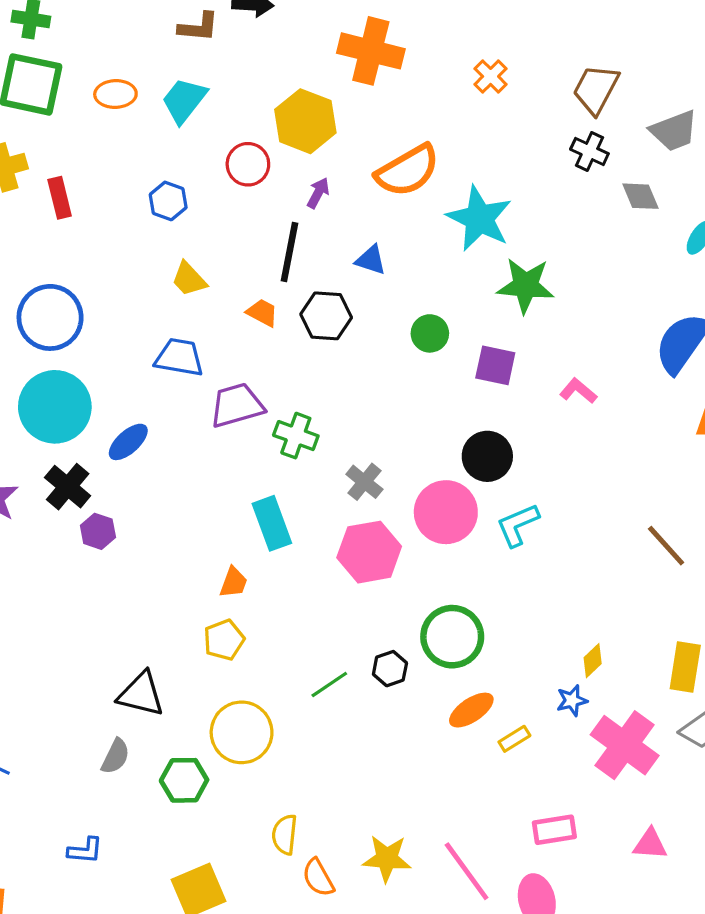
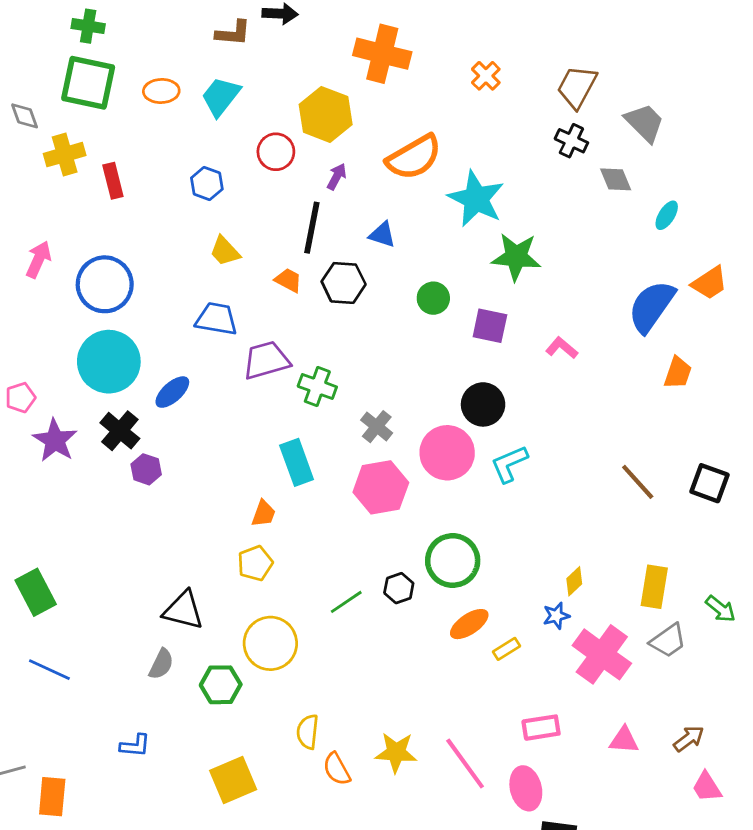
gray trapezoid: (674, 131) -> (645, 123), turned -114

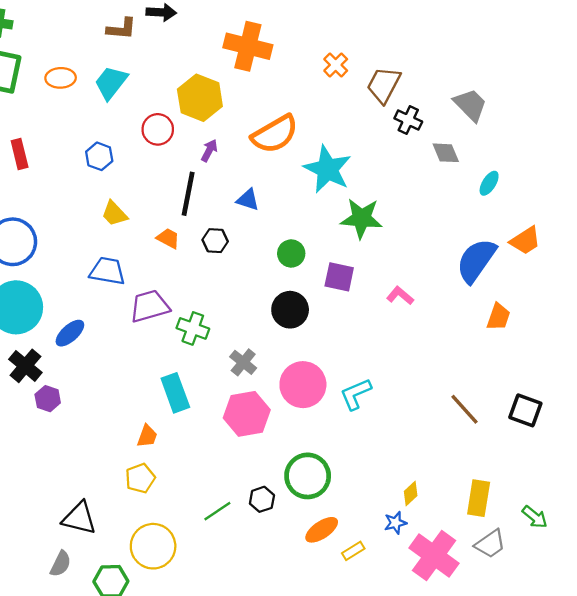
brown trapezoid: (577, 87) -> (384, 85), moved
black hexagon: (344, 283) -> (215, 241), size x0.7
black circle: (483, 404) -> (290, 310), moved

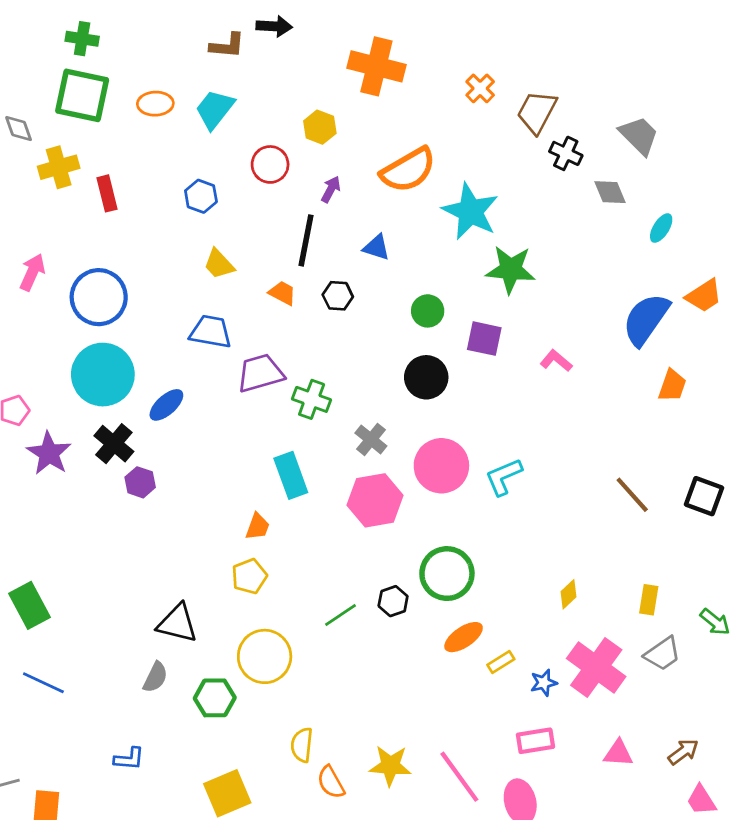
yellow hexagon: (200, 98) -> (320, 127), size x0.6
yellow rectangle: (479, 498) -> (649, 600), size x0.7
blue star: (395, 523) -> (544, 683), moved

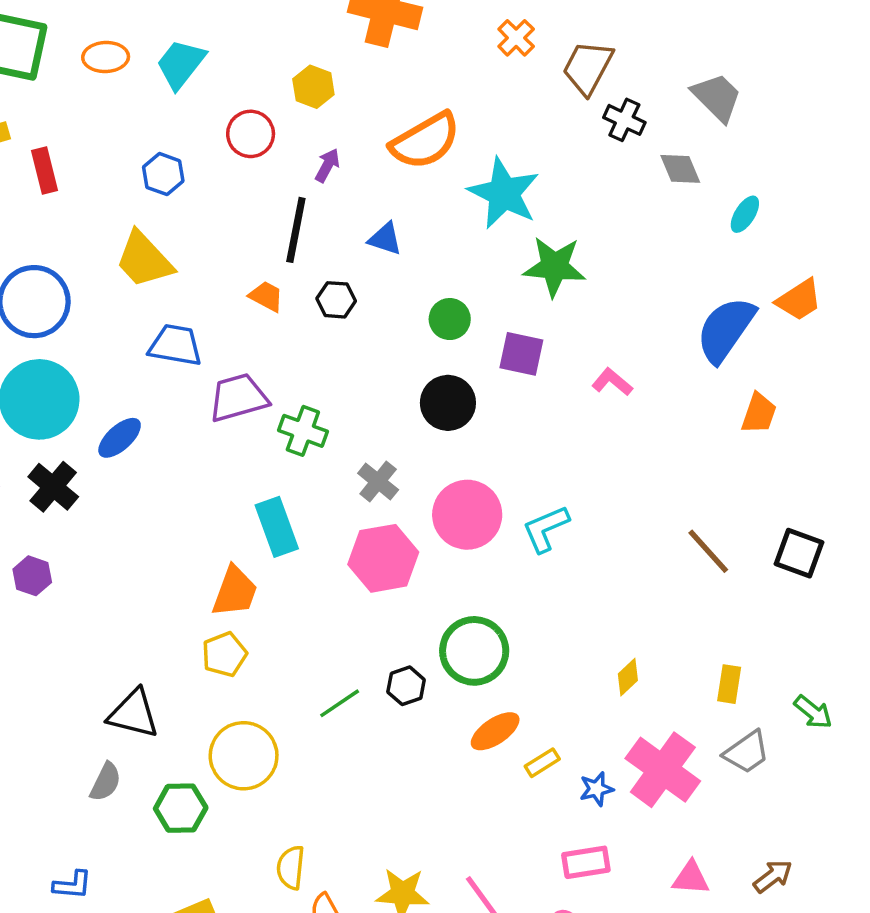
yellow trapezoid: (219, 264) -> (144, 260), moved, size x1.5
purple hexagon: (140, 482) -> (32, 576), moved
orange trapezoid: (258, 527) -> (235, 592), size x1.5

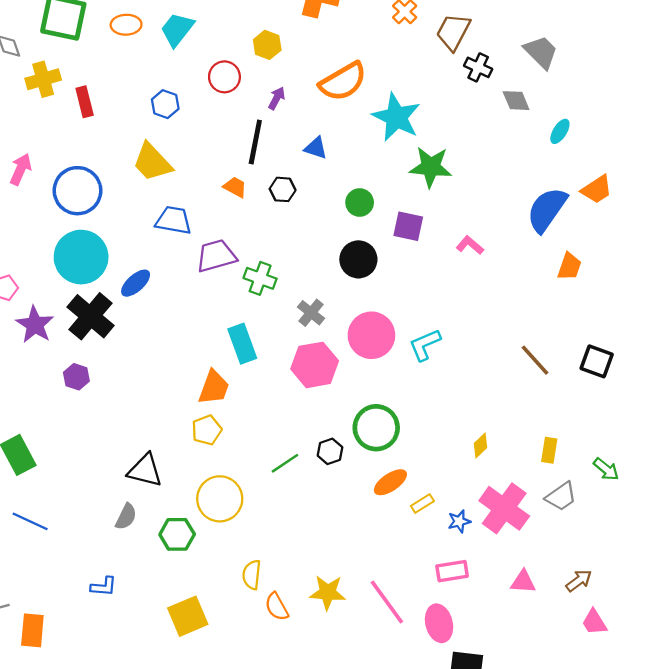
black cross: (53, 487) -> (91, 316), size x1.4

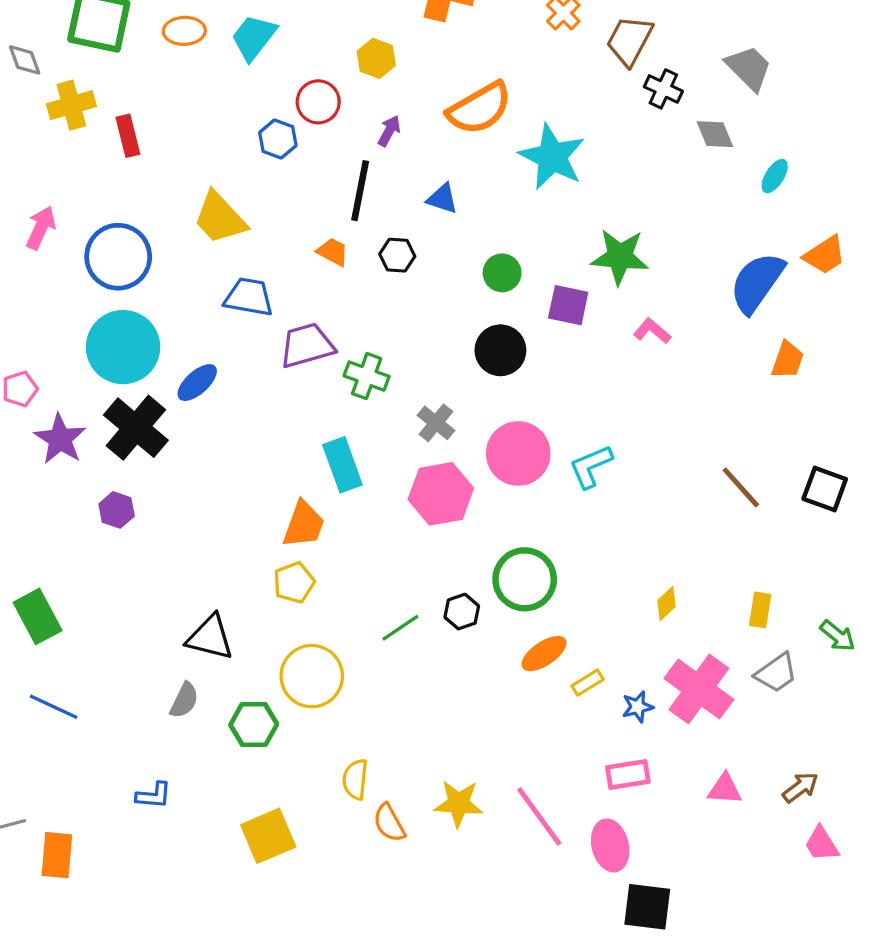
blue hexagon: (165, 104) -> (278, 139), moved
green star: (431, 167) -> (620, 257), moved

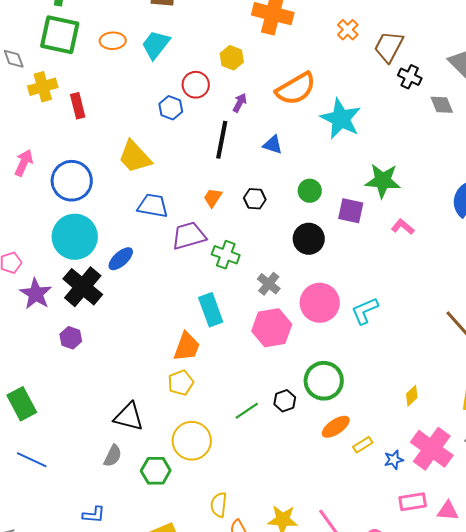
orange trapezoid: (333, 252) -> (213, 198), moved, turned -85
black hexagon: (397, 255) -> (255, 199), moved
pink rectangle: (628, 774) -> (413, 502), moved

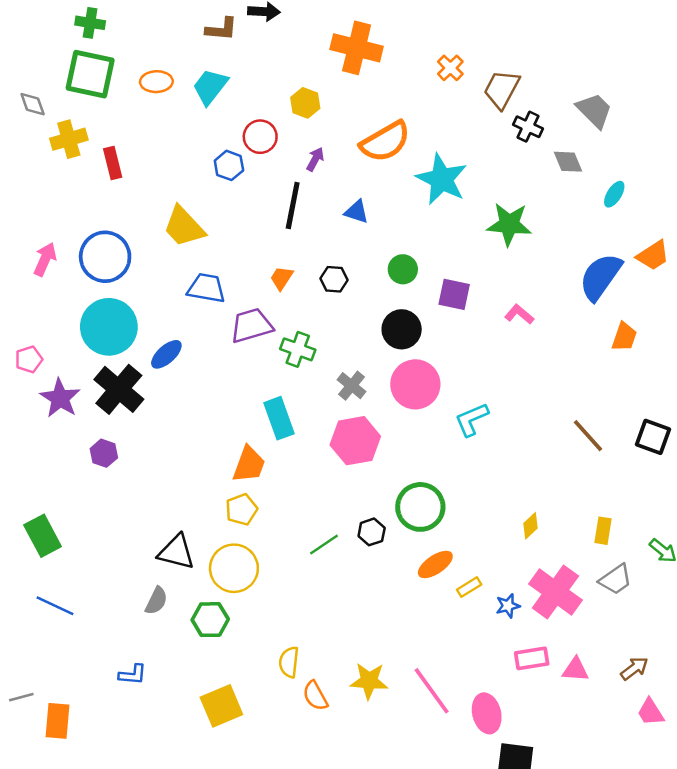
pink arrow: (24, 163) -> (45, 259), moved
green star: (383, 181) -> (509, 224), moved
pink circle: (320, 303) -> (415, 384), moved
yellow circle: (192, 441) -> (234, 568), moved

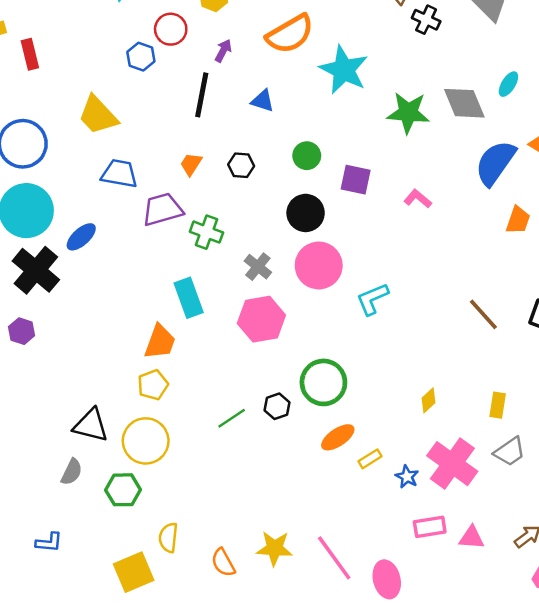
gray diamond: (568, 162) -> (464, 103), moved, size x1.5
blue star: (508, 606) -> (407, 477), turned -30
yellow semicircle: (289, 662) -> (168, 538), moved

